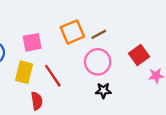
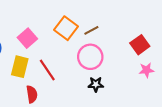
orange square: (72, 32) -> (66, 28), turned -30
pink square: (32, 42) -> (27, 38), turned -30
red square: (139, 55) -> (140, 45), moved

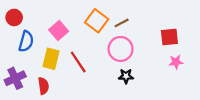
red square: (140, 45) -> (169, 37), turned 30
red semicircle: (32, 94) -> (43, 86), moved

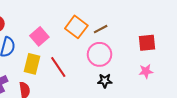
pink star: (176, 62) -> (146, 71), moved

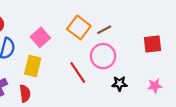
red line: (58, 67) -> (78, 73), moved
pink star: (146, 71) -> (155, 86), moved
black star: (105, 81) -> (120, 84), moved

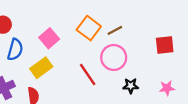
yellow rectangle: (33, 66) -> (41, 68), turned 40

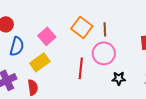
brown line: (115, 30) -> (105, 29), turned -64
red line: (88, 74) -> (81, 68), turned 40

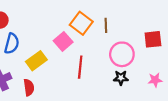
pink square: (47, 36) -> (63, 41), moved
pink circle: (104, 53) -> (122, 54), moved

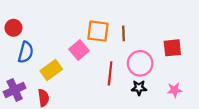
orange square: (81, 23) -> (98, 31), turned -30
red line: (80, 67) -> (110, 73), moved

